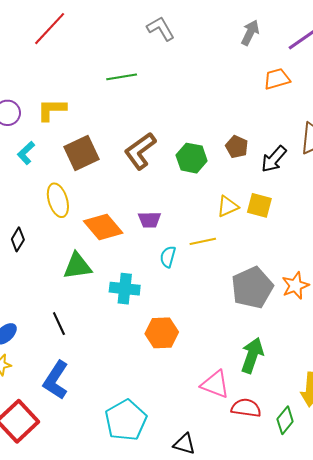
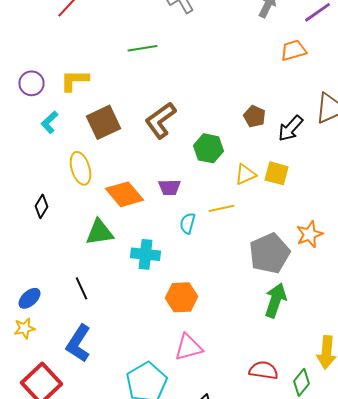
green hexagon: (192, 158) -> (208, 148), moved
orange star: (295, 286) -> (310, 234), moved
green arrow: (252, 355) -> (276, 300), moved
pink triangle: (215, 384) -> (188, 347), moved, turned -36

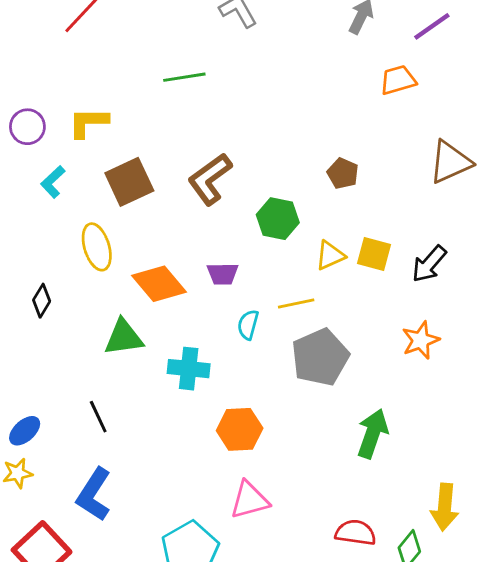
black arrow: (290, 128) -> (429, 264), moved
gray pentagon: (270, 253) -> (320, 357), moved

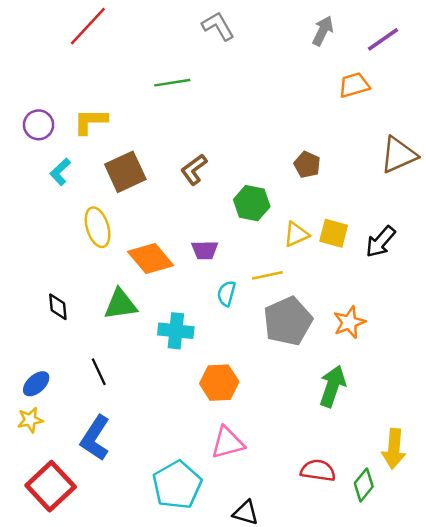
brown L-shape: (210, 179) -> (194, 169), size x0.7
black diamond: (42, 301) -> (58, 307), moved, turned -36
orange star: (421, 340) -> (349, 322), moved

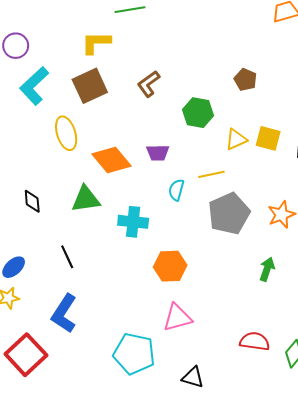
yellow L-shape: (90, 121) -> (96, 43), moved
cyan L-shape: (60, 172) -> (34, 86), size x1.6
green arrow: (332, 386) -> (267, 269), size x0.7
cyan pentagon: (177, 485) -> (134, 354), turned -30

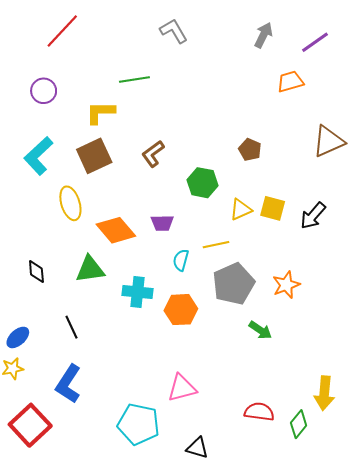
purple circle: (16, 46) -> (44, 91), moved
orange hexagon: (170, 266) -> (181, 310), moved
green arrow: (267, 269) -> (260, 330), moved, turned 105

